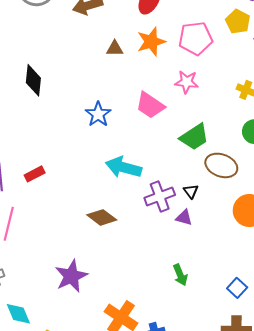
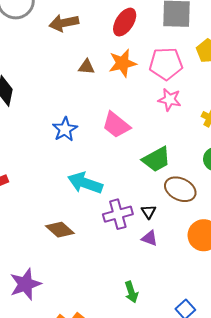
pink star: (187, 82) -> (170, 100), moved
purple triangle: (184, 218) -> (150, 238), moved

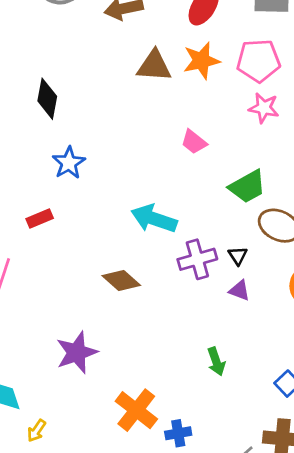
brown triangle: (87, 67) -> (154, 66), size x1.6
pink trapezoid: (116, 125) -> (194, 142), size x0.7
blue star: (65, 129) -> (69, 163), moved

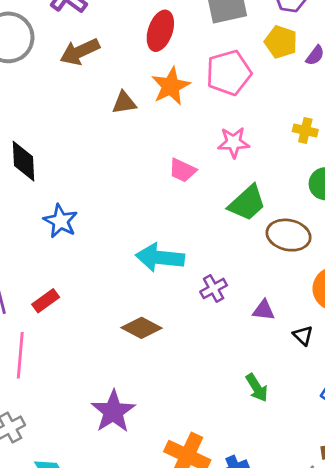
brown triangle: (154, 66) -> (124, 103), size x0.7
pink star: (264, 108) -> (234, 142), moved
red rectangle: (40, 219) -> (46, 301), moved
black triangle: (238, 256) -> (303, 335), moved
purple cross: (197, 259) -> (214, 288), size x0.7

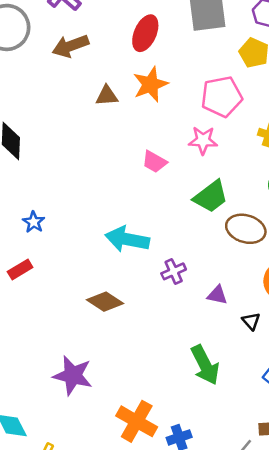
pink pentagon: (229, 73) -> (222, 97), moved
blue star: (60, 221) -> (34, 222), moved, size x0.7
green arrow: (257, 388) -> (205, 365), size x1.5
purple star: (113, 412) -> (73, 375), turned -30

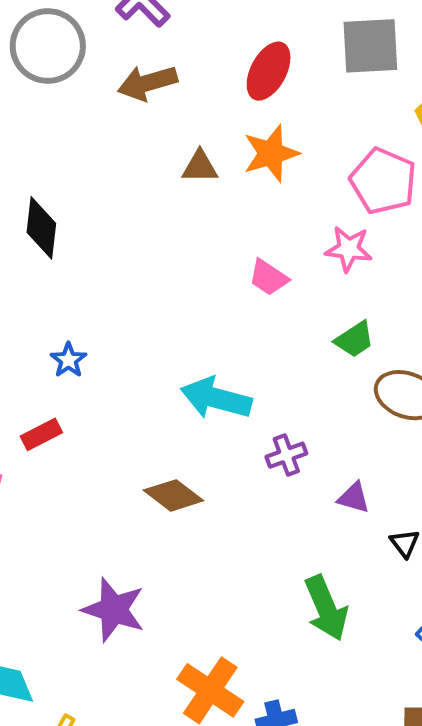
pink pentagon: (222, 97) -> (383, 181), turned 30
green trapezoid: (211, 196) -> (354, 339), size x0.7

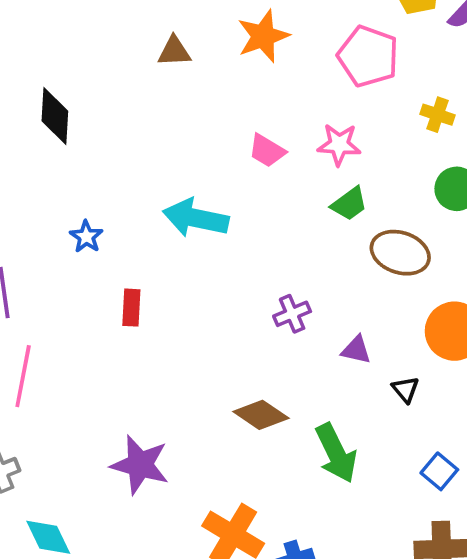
brown triangle: (200, 167) -> (174, 51), moved
pink star: (349, 249) -> (339, 144), moved
cyan arrow: (216, 398) -> (196, 218), moved
red rectangle: (41, 434) -> (131, 308), moved, turned -57
brown diamond: (173, 495) -> (261, 415), moved

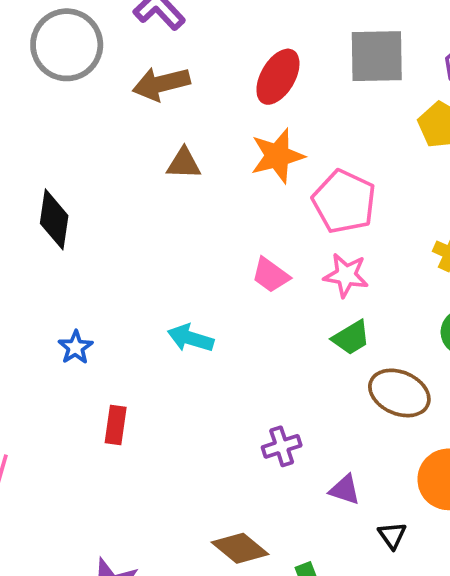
pink pentagon: (368, 56) -> (344, 202), moved
cyan arrow: (196, 218) -> (191, 338), size x0.7

